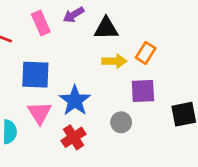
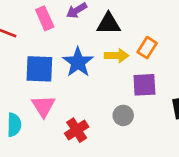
blue star: (75, 101) -> (78, 62), moved

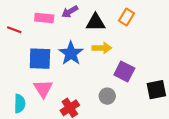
pink rectangle: (45, 18) -> (44, 18), turned -60
orange rectangle: (147, 48) -> (126, 17), moved
purple square: (144, 85) -> (124, 71), turned 30

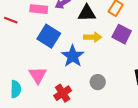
blue star: (71, 53) -> (73, 56), moved
blue square: (40, 59) -> (49, 36), moved, turned 30
purple square: (124, 71) -> (122, 34), moved

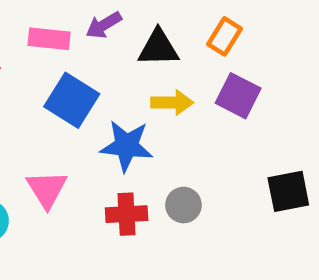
blue star: (73, 56) -> (127, 146), turned -30
red cross: (63, 93) -> (127, 214), moved, turned 30

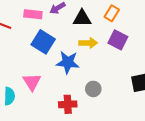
red cross: (127, 214) -> (68, 104), moved

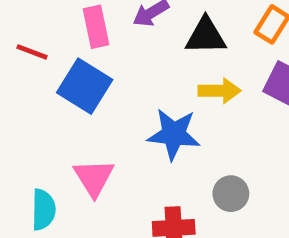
pink rectangle: (33, 14) -> (96, 27), turned 72
blue square: (43, 42) -> (85, 86), moved

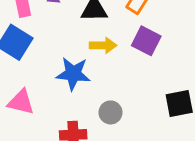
pink triangle: (94, 178) -> (21, 102), turned -44

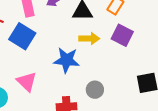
pink triangle: (21, 102) -> (27, 82), turned 30

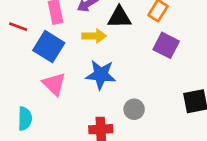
yellow arrow: (89, 39) -> (94, 36), moved
pink triangle: (27, 82) -> (54, 84), moved

